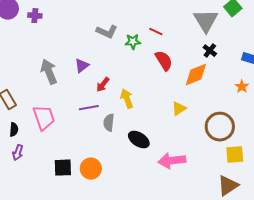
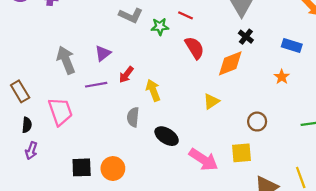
purple line: (89, 108) -> (96, 85), moved
brown circle: (220, 127) -> (257, 122), size x0.6
yellow square: (235, 155) -> (241, 153), moved
pink arrow: (172, 161) -> (203, 160), turned -140

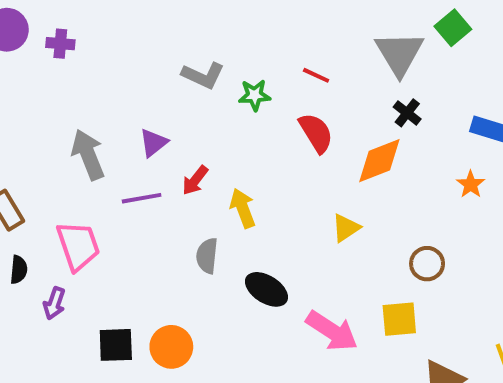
red line: (186, 15) -> (316, 75), moved
purple arrow: (31, 151) -> (54, 303), moved

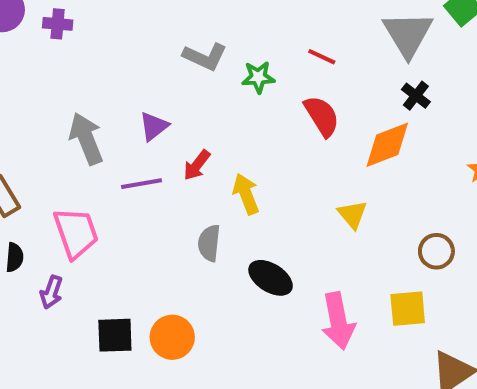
yellow triangle: (346, 228) -> (352, 214), turned -36
pink arrow: (332, 331) -> (338, 321), turned 46

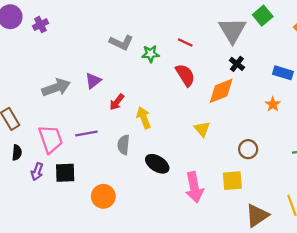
purple cross: (58, 24) -> (40, 25), turned -32
gray arrow: (86, 139) -> (56, 87), turned 92
purple line: (142, 184) -> (86, 133), moved
black square: (115, 335) -> (65, 173), moved

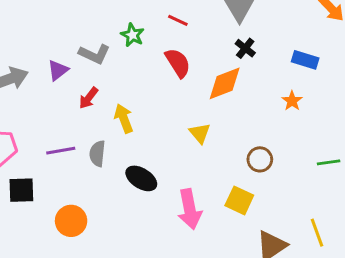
gray L-shape: (121, 43) -> (94, 54), moved
green star: (150, 54) -> (133, 35), turned 30
purple line: (86, 133) -> (61, 151), moved
yellow square: (232, 181) -> (239, 200), turned 30

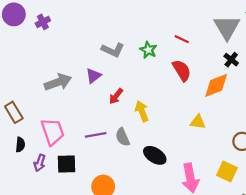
gray L-shape: (94, 54) -> (113, 50), moved
yellow triangle: (200, 133) -> (198, 122), turned -42
gray semicircle: (97, 154) -> (123, 137), turned -30

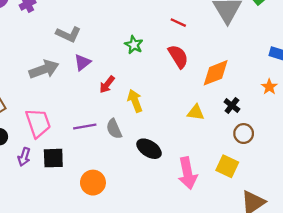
gray L-shape: (113, 50) -> (68, 34), moved
green star: (148, 50) -> (134, 45), moved
black cross: (231, 60) -> (232, 105), moved

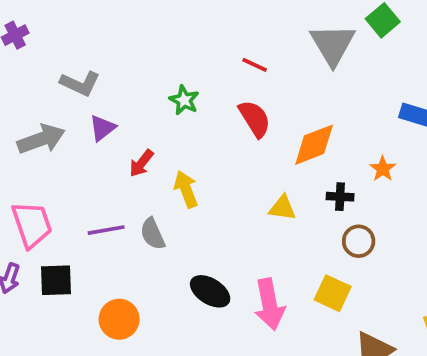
orange star: (269, 87) -> (383, 169), moved
black cross: (232, 105) -> (340, 197), turned -35
black ellipse: (149, 149) -> (210, 291), moved

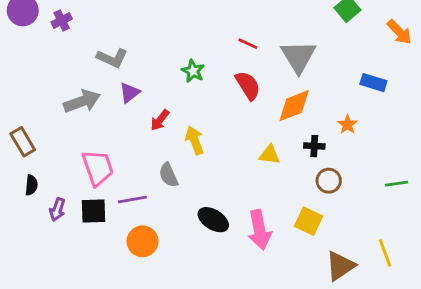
gray triangle: (333, 44) -> (298, 57), moved
pink trapezoid: (32, 225) -> (98, 168), moved
purple line: (106, 230) -> (132, 199), moved

